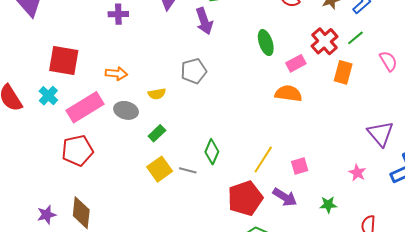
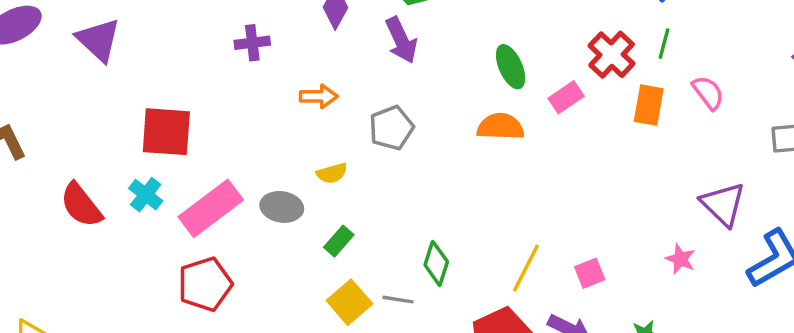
green line: (355, 38) -> (664, 44), turned -30
pink semicircle: (388, 61) -> (708, 93), moved
orange arrow: (116, 74) -> (319, 96), moved
orange semicircle: (288, 93) -> (500, 127), moved
pink star: (357, 173) -> (680, 259), moved

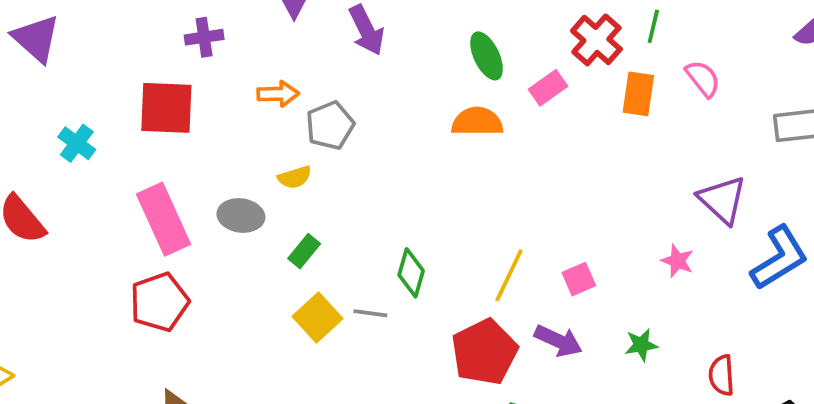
gray pentagon: (391, 128) -> (330, 125), moved
red square: (166, 132) -> (166, 108), moved
cyan cross: (146, 195) -> (77, 143), moved
pink rectangle: (211, 208) -> (163, 219), turned -76

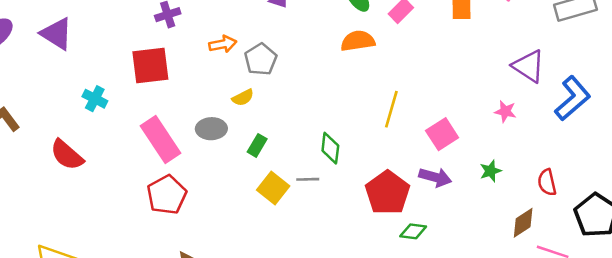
yellow line: (509, 275) -> (391, 109), moved
pink square: (579, 279) -> (442, 134), size x1.4

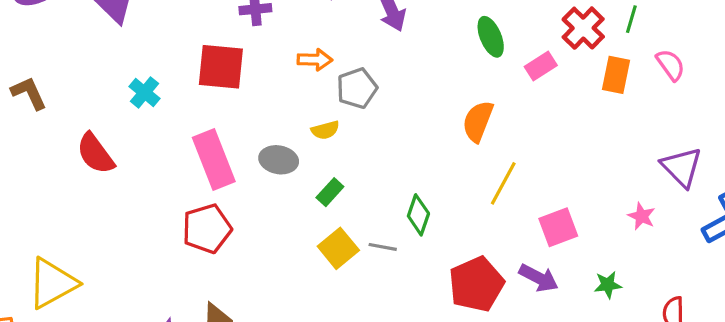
orange semicircle: (358, 41) -> (478, 121), moved, turned -72

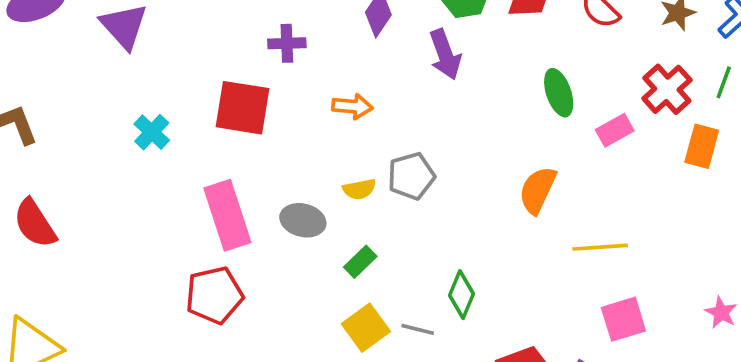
gray pentagon: (357, 88) -> (411, 176), moved
red semicircle: (95, 154) -> (35, 223), moved
yellow line: (503, 183) -> (600, 247), moved, turned 54

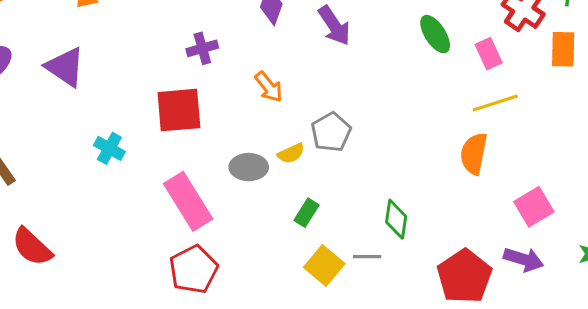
orange arrow: (352, 106) -> (269, 87), turned 60
pink rectangle: (615, 130) -> (489, 54), turned -72
orange semicircle: (538, 190) -> (474, 154), moved
gray ellipse: (303, 220) -> (249, 167), moved
yellow line: (600, 247) -> (495, 103), moved

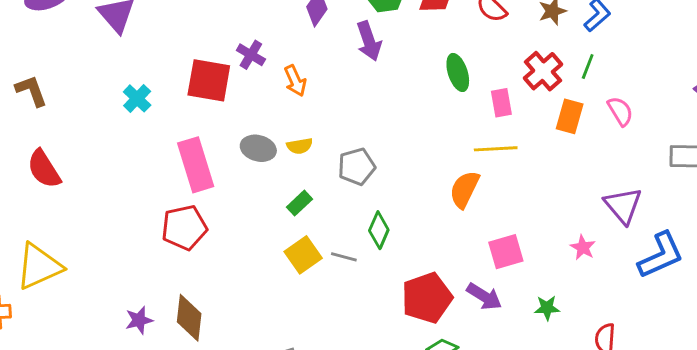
purple cross: (202, 48) -> (251, 55), moved, turned 32
gray pentagon: (331, 132) -> (357, 167), moved

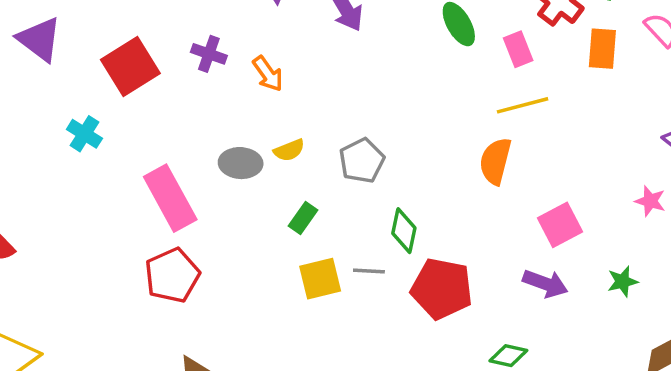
red square: (209, 80) -> (130, 66), moved, turned -30
yellow square: (303, 255) -> (320, 279), turned 33
red pentagon: (427, 298) -> (442, 289), moved, turned -30

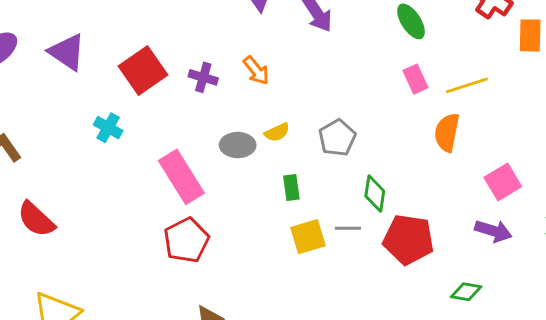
pink rectangle: (518, 49) -> (415, 79), moved
purple cross: (209, 54) -> (203, 77), moved
green rectangle: (303, 218) -> (291, 188), turned -40

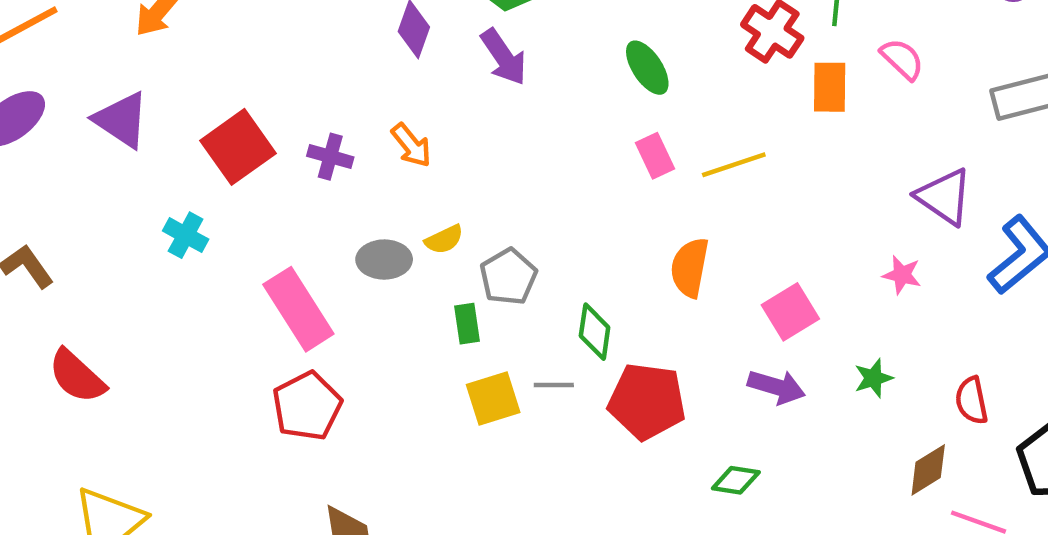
orange semicircle: (447, 132) -> (690, 268), moved
gray pentagon: (337, 138) -> (508, 277), moved

